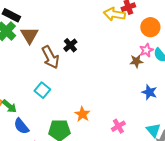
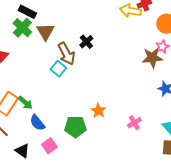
brown star: (136, 61) -> (152, 58), size x1.5
cyan square: (42, 90) -> (58, 69), moved

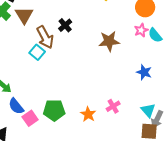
brown star: (152, 58) -> (109, 41), moved
orange star: (98, 111) -> (88, 114), moved
pink square: (49, 146) -> (30, 118), moved

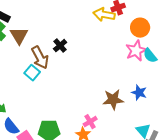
pink star: (141, 30) -> (136, 51), size x1.5
brown star: (109, 41) -> (113, 100), moved
pink cross: (113, 106) -> (90, 122), moved

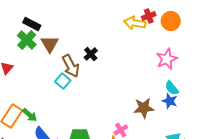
orange circle: (140, 28) -> (171, 21), moved
cyan semicircle: (150, 56) -> (172, 88), moved

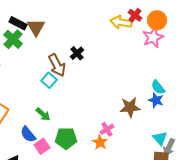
red cross: (149, 16) -> (135, 15), turned -32
brown triangle: (50, 44) -> (36, 27), moved
pink star: (167, 59) -> (153, 37), moved
green arrow: (30, 115) -> (43, 114), moved

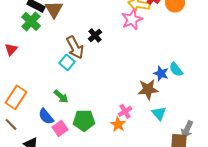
pink star: (153, 37) -> (132, 19), moved
blue star: (156, 100) -> (161, 73), moved
cyan triangle: (160, 138) -> (159, 113), moved

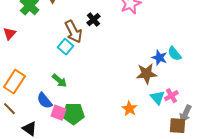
pink cross: (125, 111) -> (171, 96), moved
green pentagon: (84, 120) -> (73, 114), moved
orange star: (118, 124) -> (129, 109), moved
pink square: (60, 128) -> (58, 113), turned -35

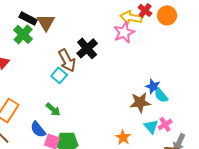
black cross: (93, 20) -> (87, 48), size x1.5
cyan semicircle: (174, 54) -> (161, 95), moved

